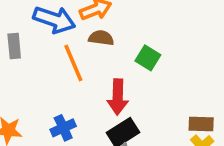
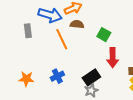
red arrow: (118, 97) -> (113, 58), moved

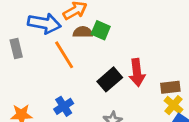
green square: (104, 35) -> (101, 30), moved
black rectangle: (91, 77) -> (110, 79), moved

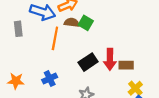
orange line: (64, 55) -> (55, 38), turned 35
brown rectangle: (170, 87) -> (126, 65), moved

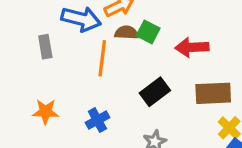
red arrow: (110, 59) -> (192, 47), moved, turned 90
brown rectangle: (126, 65) -> (213, 93), size x1.5
orange star: (16, 81) -> (46, 112), moved

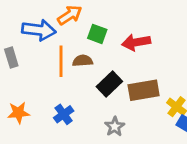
brown semicircle: (126, 33) -> (83, 61), moved
brown rectangle: (213, 93) -> (144, 90), moved

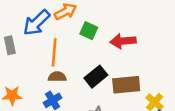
blue arrow: (39, 30) -> (37, 23), turned 124
brown semicircle: (83, 61) -> (57, 77), moved

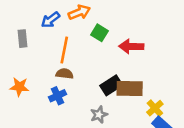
blue arrow: (37, 23) -> (50, 20), size x0.7
black rectangle: (96, 77) -> (111, 85), moved

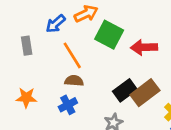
green square: (100, 33) -> (109, 35), size x1.5
orange line: (64, 50) -> (72, 55), turned -40
brown rectangle: (130, 89) -> (145, 93), turned -35

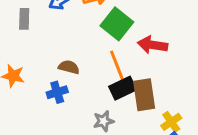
orange line: (72, 55) -> (117, 66), moved
brown rectangle: (145, 93) -> (144, 95), turned -72

